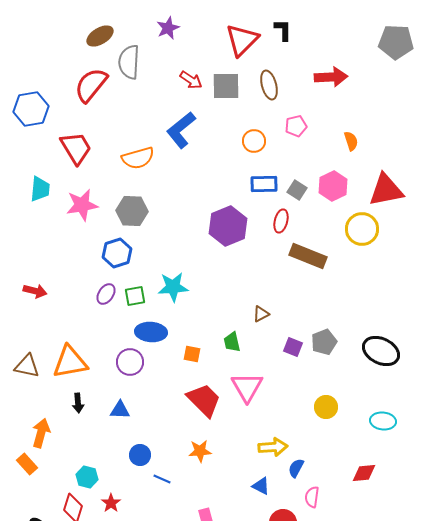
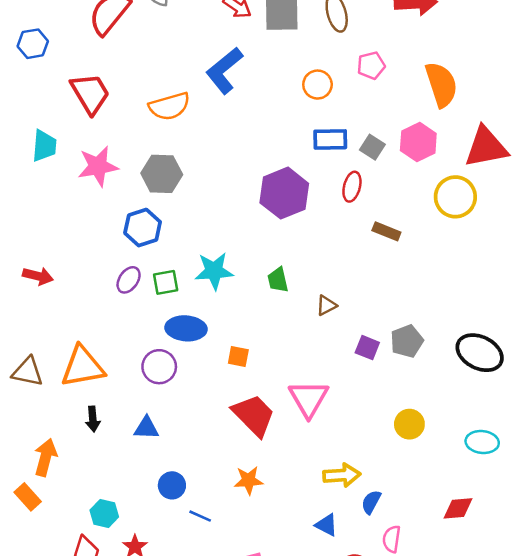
blue hexagon: (31, 109) -> (33, 44), size x0.7
orange semicircle: (351, 141) -> (441, 85), size x1.8
brown rectangle: (308, 256) -> (386, 231), size x0.6
green trapezoid: (232, 342) -> (278, 280), moved

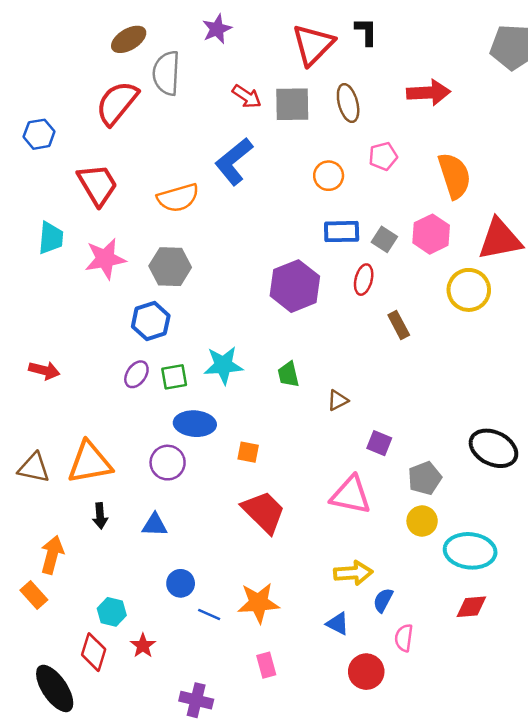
brown rectangle: (386, 231) -> (399, 325), turned 40
gray pentagon: (407, 341) -> (425, 478), moved
pink triangle: (309, 399) -> (351, 495), moved, turned -48
cyan ellipse: (482, 442) -> (470, 551), moved, size x1.5
orange star: (249, 480) -> (258, 603), moved, size x1.4

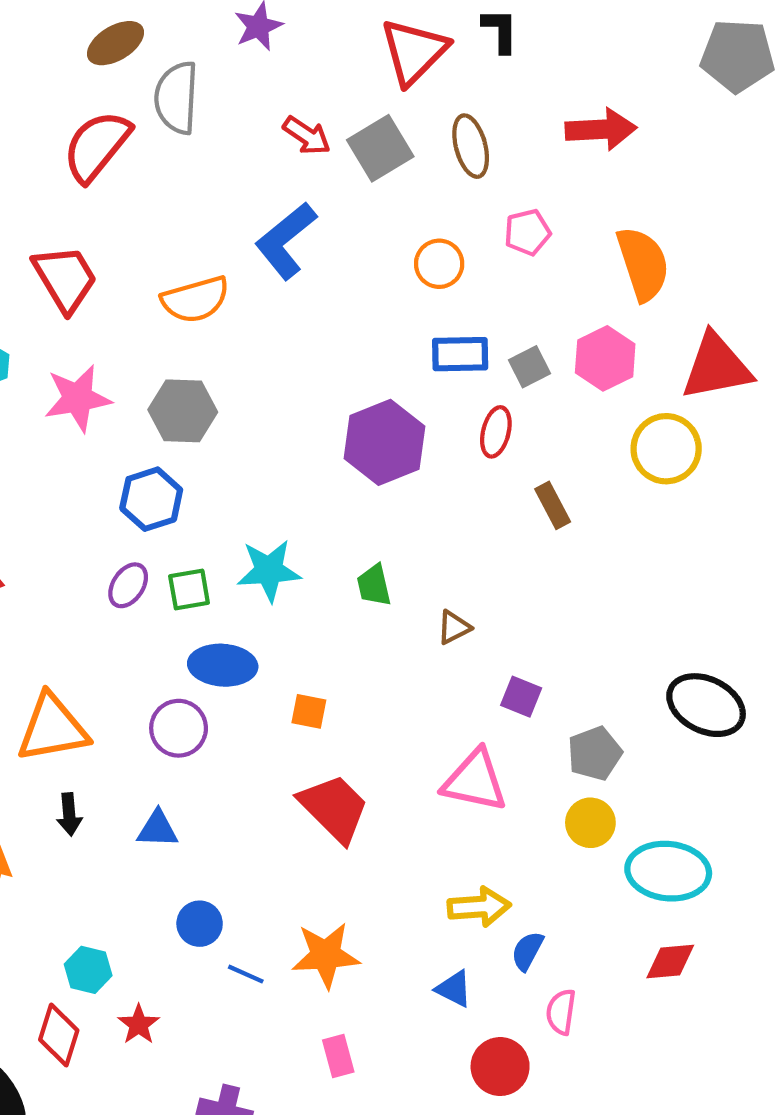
gray square: (292, 104) -> (380, 148), turned -30
gray square: (384, 239) -> (529, 367), turned 30

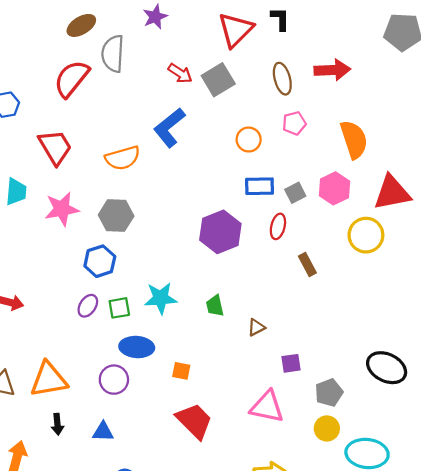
brown ellipse: (471, 146) -> (282, 79), moved
purple square: (521, 697) -> (291, 363), turned -30

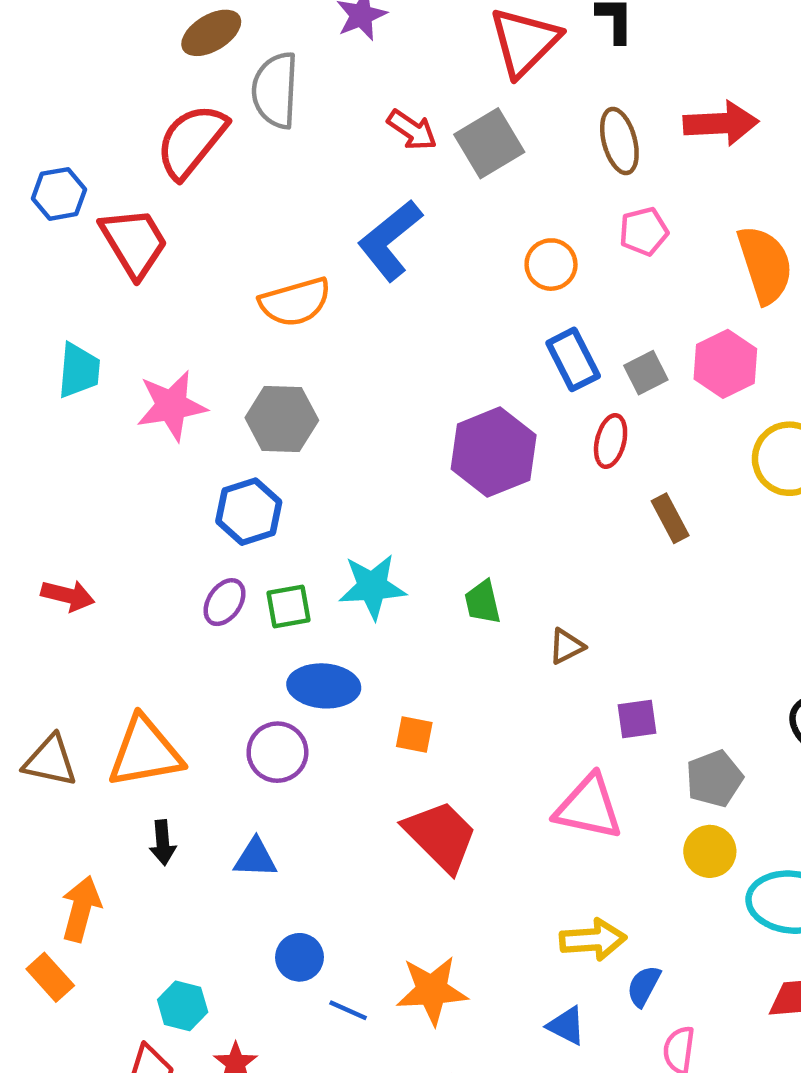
red trapezoid: (55, 147) -> (134, 242), moved
blue rectangle: (259, 186) -> (573, 359), turned 64

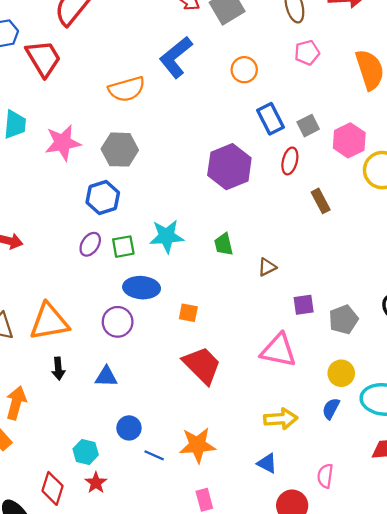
orange circle: (551, 265) -> (244, 70), moved
pink hexagon: (725, 364) -> (349, 140), moved
gray pentagon: (714, 779) -> (343, 320), moved
blue semicircle: (644, 986) -> (331, 409), moved
cyan hexagon: (183, 1006) -> (86, 452), moved

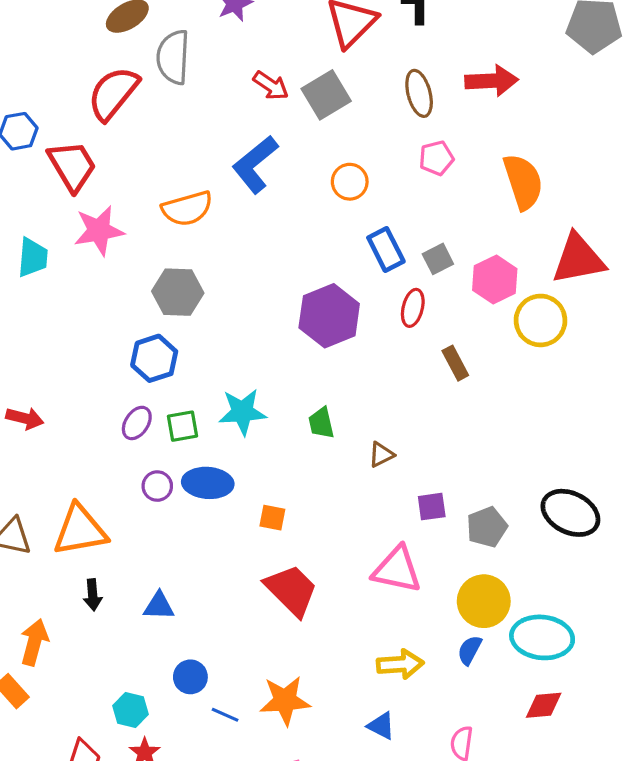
pink star: (63, 143) -> (99, 231), moved
purple circle: (118, 322) -> (157, 486), moved, size x0.7
yellow circle: (341, 373) -> (484, 601), size x1.4

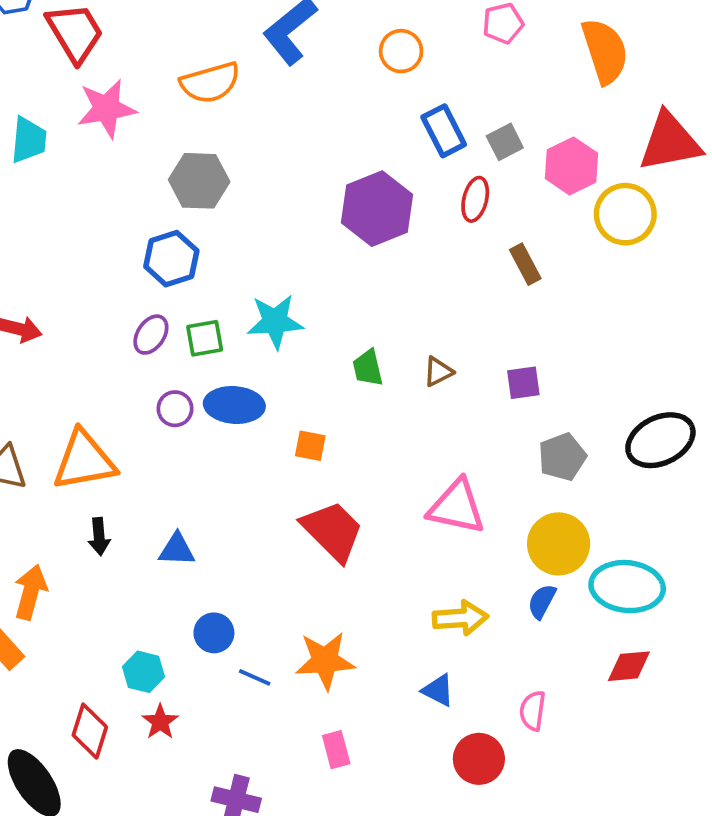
green trapezoid: (321, 423) -> (368, 368), moved
purple square: (432, 507) -> (523, 383), moved
black ellipse: (570, 513) -> (660, 440), turned -52

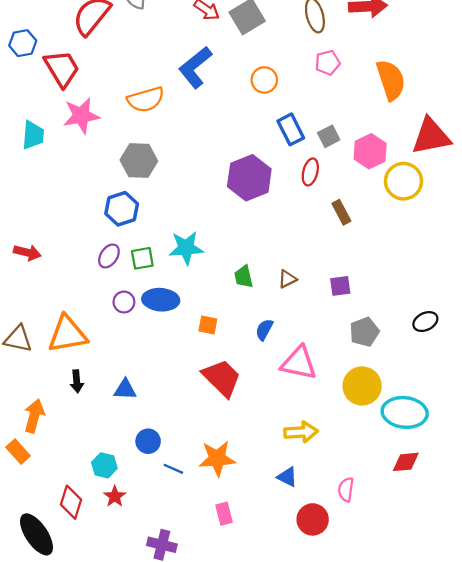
black ellipse: (660, 440) -> (425, 322), size x0.6
blue semicircle: (542, 601) -> (264, 330), moved

